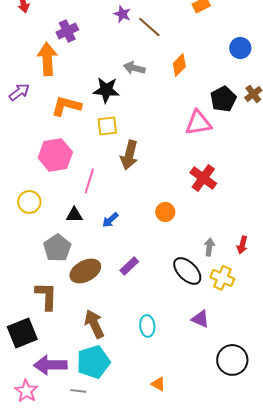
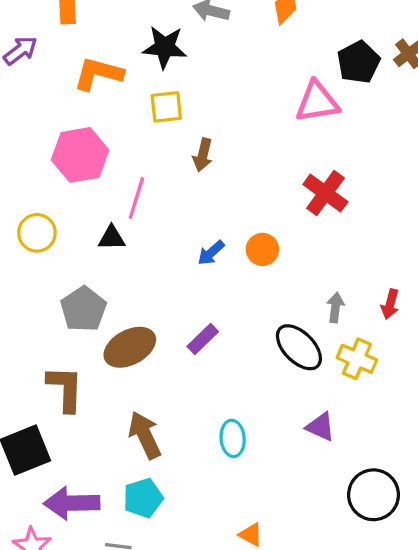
brown arrow: (129, 155) -> (203, 155), size x0.7
black triangle: (74, 215) -> (112, 238), moved
blue arrow: (110, 220) -> (211, 253), moved
cyan pentagon: (93, 362) -> (143, 498), size x0.7

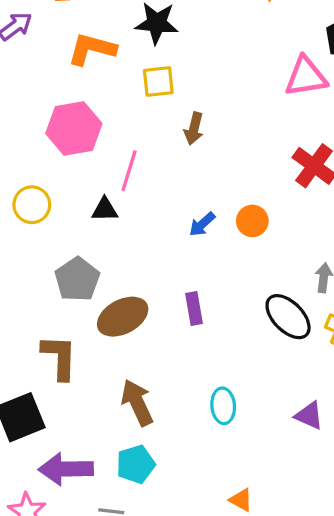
purple rectangle: (203, 339) -> (194, 309), turned -56
purple triangle: (320, 427) -> (309, 416), moved

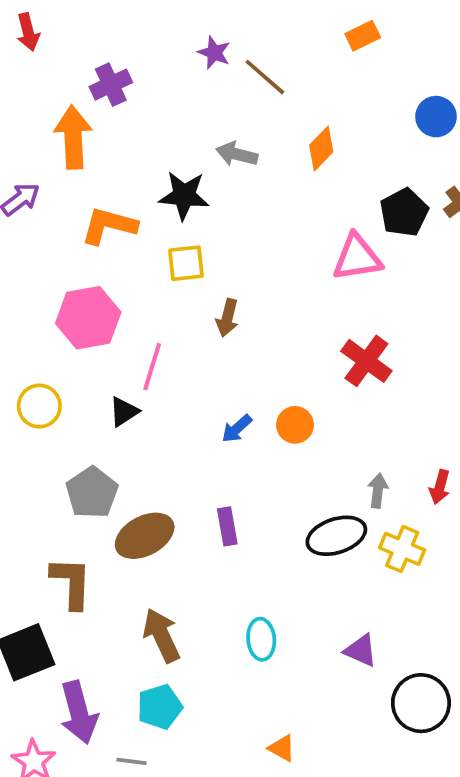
black triangle: (105, 210) -> (124, 412), turned -32
black ellipse: (288, 317) -> (336, 536), turned -63
purple arrow: (66, 469) -> (79, 712), turned -104

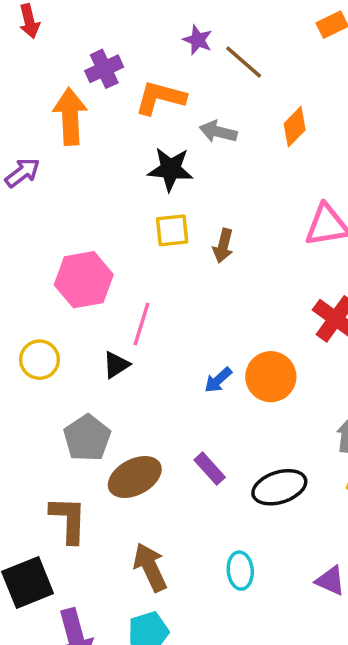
orange L-shape: (109, 226) -> (160, 98), moved
brown arrow: (227, 318) -> (223, 246), moved
orange circle: (295, 425) -> (271, 377), size x1.5
purple rectangle: (227, 526) -> (210, 469), turned -32
black ellipse: (336, 536) -> (279, 487), moved

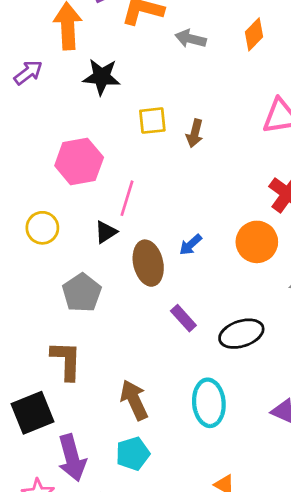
black star: (170, 169) -> (102, 77), moved
orange circle: (271, 377) -> (257, 242), moved
brown ellipse: (135, 477) -> (148, 263), moved, turned -75
cyan ellipse: (240, 571) -> (209, 403), size x1.5

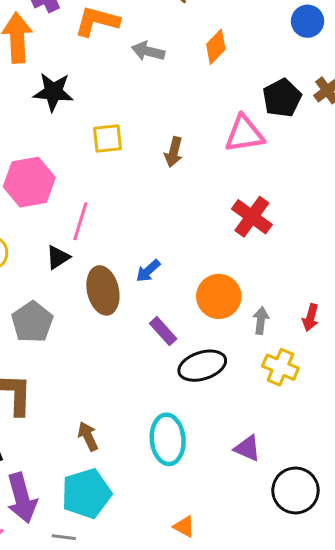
brown arrow: (195, 133) -> (174, 152), moved
orange circle: (257, 242) -> (219, 296), moved
purple rectangle: (183, 318) -> (163, 331), moved
brown arrow: (134, 400) -> (88, 436), size x0.7
cyan pentagon: (133, 454) -> (86, 493), size x1.4

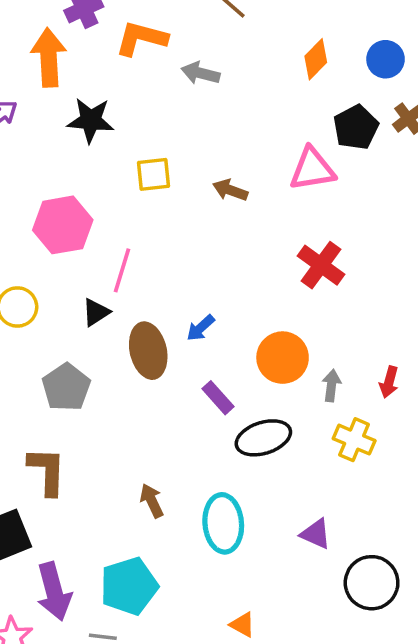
blue circle: (308, 21) -> (386, 59), moved
orange diamond: (216, 47) -> (316, 59), moved
brown arrow: (174, 152) -> (230, 190), turned 96
brown arrow: (88, 436) -> (152, 501), moved

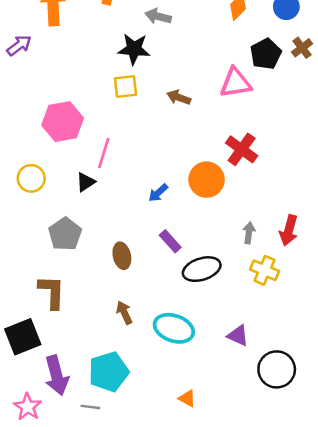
black star: (91, 120) -> (134, 49), moved
brown ellipse: (148, 351) -> (122, 256), moved, size x0.7
orange circle: (283, 358) -> (207, 180), moved
red arrow: (389, 382) -> (289, 230), size x1.4
cyan ellipse: (223, 523) -> (174, 328), turned -66

